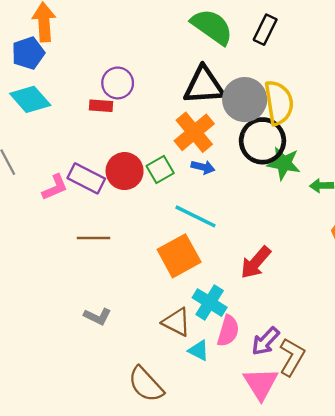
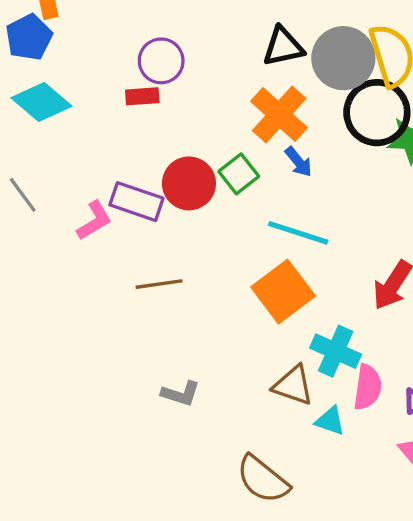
black triangle: (204, 85) -> (283, 47), size x0.7
blue arrow: (203, 167) -> (299, 162), turned 45

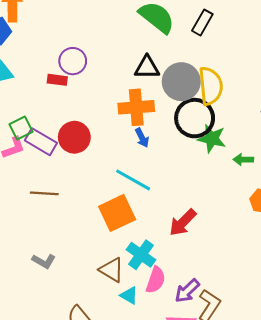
orange cross: (279, 115) -> (136, 107), turned 32
green square: (239, 174) -> (21, 128), moved

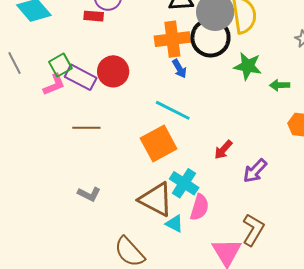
black circle: (195, 118) -> (210, 38), moved
red arrow: (183, 222) -> (223, 150), size x0.7
brown triangle: (112, 270) -> (156, 199), size x1.4
purple arrow: (187, 291) -> (255, 171), moved

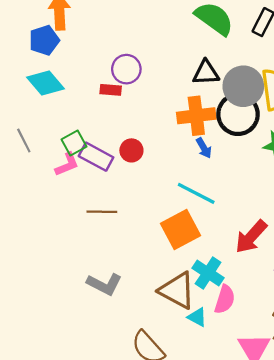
red circle: (113, 71) -> (131, 150), size x0.7
red arrow: (223, 150) -> (251, 237), size x1.6
gray L-shape: (89, 194) -> (104, 284), size x1.4

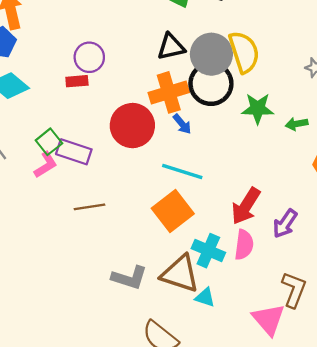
red circle: (131, 150) -> (132, 126), moved, size x1.8
gray L-shape: (104, 284) -> (129, 278), moved
pink semicircle: (225, 299) -> (244, 245), moved

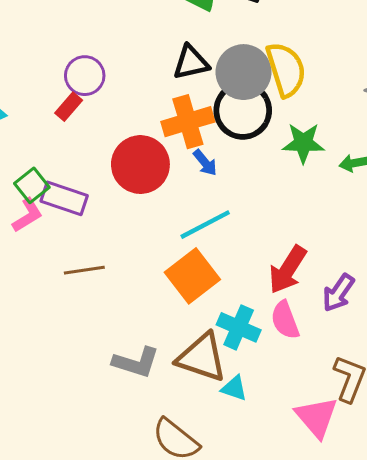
red rectangle: (77, 81) -> (69, 107), turned -45
cyan line: (182, 172) -> (205, 225), turned -45
pink semicircle: (244, 245) -> (285, 320), turned 152

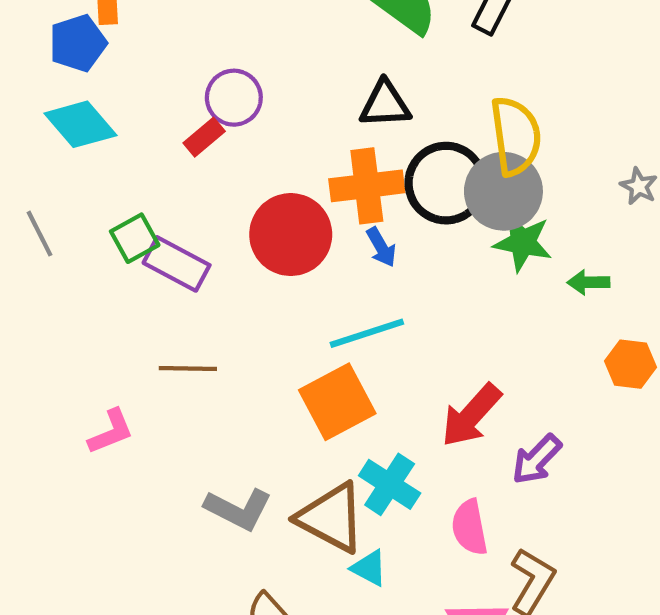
gray circle: (243, 72) -> (503, 191), moved
pink L-shape: (27, 215) -> (111, 432), moved
pink semicircle: (285, 320) -> (470, 527), moved

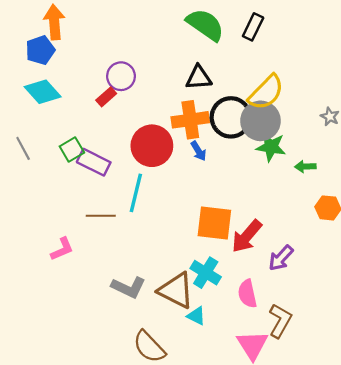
yellow semicircle: (516, 136) -> (266, 92), turned 54
cyan line: (367, 333) -> (136, 193), moved, turned -57
orange square: (337, 402) -> (214, 223), moved, turned 36

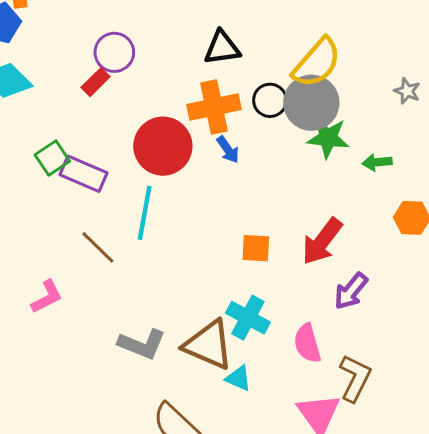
black circle: (231, 117) -> (270, 100), size x0.6
brown line: (101, 216) -> (98, 247), turned 48
orange square: (214, 223) -> (256, 248), size x0.6
red arrow: (247, 236) -> (322, 241), moved

